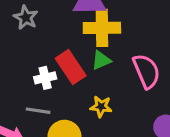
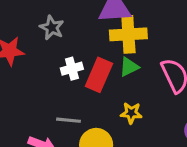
red rectangle: (71, 67) -> (99, 75), turned 60
white cross: (45, 78) -> (72, 69), moved

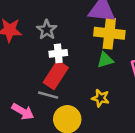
gray star: (52, 28) -> (47, 30), moved
red rectangle: (99, 75) -> (56, 75), moved

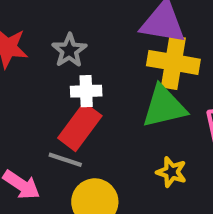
green triangle: (105, 60) -> (164, 107), size x1.6
yellow star: (100, 98) -> (171, 172), moved

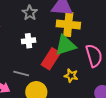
gray star: (69, 50) -> (30, 13), moved
red rectangle: (80, 127) -> (51, 59), moved

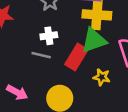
gray line: (21, 73) -> (41, 55), moved

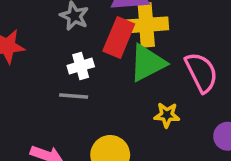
red rectangle: (76, 57) -> (119, 38), moved

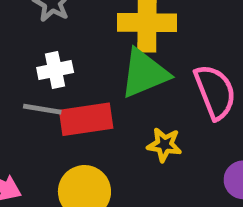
red rectangle: (119, 38) -> (86, 119), moved, turned 54

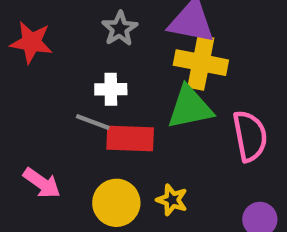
yellow star: (164, 145) -> (172, 200), moved

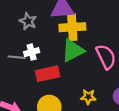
gray line: (93, 122) -> (17, 57), moved
yellow star: (172, 200) -> (88, 97), moved

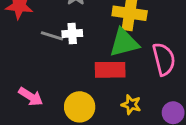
red rectangle: (48, 74) -> (110, 70), moved

